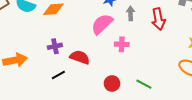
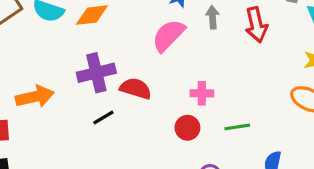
pink cross: (122, 44) -> (202, 93), moved
purple cross: (55, 46) -> (96, 73), size x1.6
green line: (144, 84) -> (237, 127), turned -35

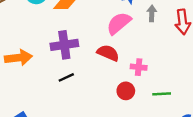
red semicircle: (136, 88) -> (108, 53), moved

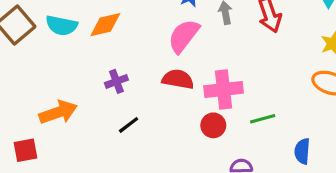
purple cross: (64, 45) -> (116, 81), size x0.6
pink cross: (139, 67) -> (224, 89), size x1.6

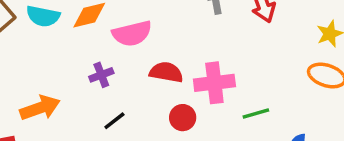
pink semicircle: (184, 36) -> (132, 33), moved, turned -141
red circle: (213, 125) -> (183, 118), moved

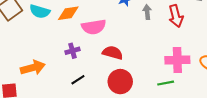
pink cross: (214, 83) -> (177, 60), moved
red circle: (183, 118) -> (120, 82), size x1.5

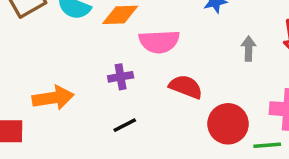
gray arrow: (147, 12) -> (249, 49), moved
red circle: (120, 82) -> (228, 124), moved

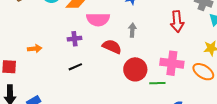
gray arrow: (249, 49) -> (132, 30), moved
orange arrow: (53, 98) -> (35, 49), size x0.6

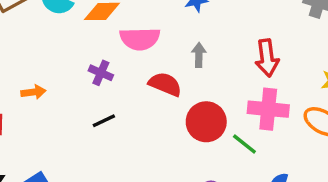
red arrow: (177, 22) -> (267, 58), moved
purple cross: (74, 39) -> (101, 73), turned 32
green line: (157, 83) -> (244, 144), turned 42

